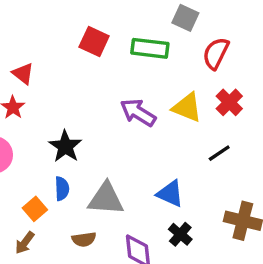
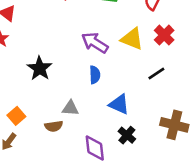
blue semicircle: (62, 189) -> (95, 75), moved
gray triangle: (106, 199) -> (70, 108), size x0.6
brown semicircle: (84, 239) -> (54, 126), moved

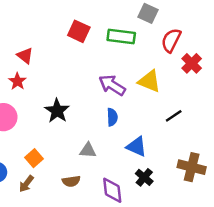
red cross: (164, 35) -> (192, 63), moved
brown semicircle: (54, 126) -> (71, 181), moved

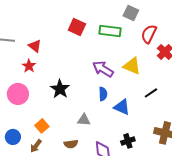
blue triangle: (137, 147) -> (122, 107), moved
black cross: (144, 177) -> (128, 141), turned 32

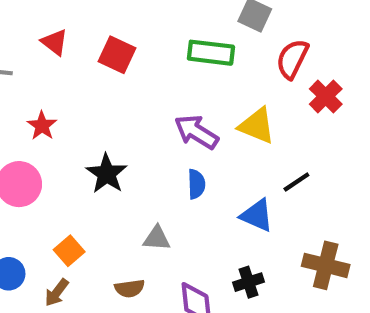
red square: (77, 27) -> (117, 55), moved
red triangle: (35, 46) -> (55, 42), moved
blue triangle: (122, 107) -> (257, 215), moved

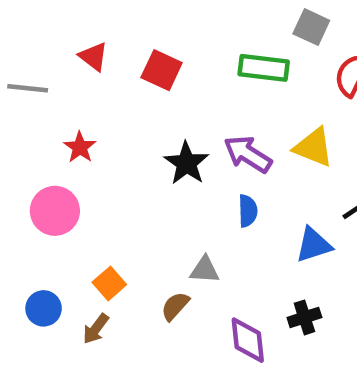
black star: (107, 174) -> (186, 163), moved
blue triangle: (257, 215) -> (314, 245), turned -42
brown semicircle: (130, 288) -> (175, 306), moved, turned 140

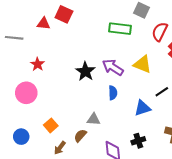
red triangle: (93, 57) -> (44, 24), turned -32
red square: (162, 70) -> (64, 14), moved
brown arrow: (96, 329) -> (60, 148), moved

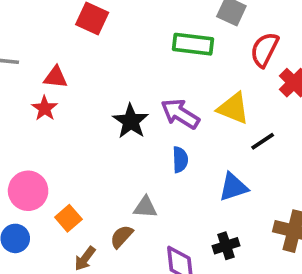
red triangle: (44, 24) -> (56, 77), moved
black line: (162, 92) -> (263, 141), moved
pink circle: (26, 93) -> (28, 191), moved

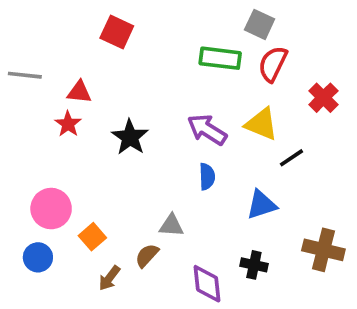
red semicircle: (264, 50) -> (273, 64), moved
black star: (131, 121) -> (130, 137), moved
black cross: (226, 246) -> (254, 265), turned 30

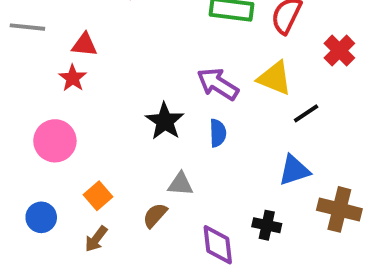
black star: (130, 137) -> (165, 121), moved
blue triangle: (261, 205) -> (294, 170), moved
pink circle: (51, 209) -> (55, 141), moved
brown arrow: (109, 278) -> (96, 239), moved

